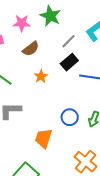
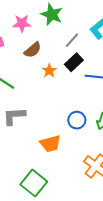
orange star: (41, 76) -> (49, 71), moved
orange trapezoid: (44, 138) -> (50, 144), turned -120

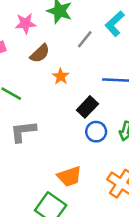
black rectangle: (74, 62) -> (87, 107), moved
orange trapezoid: (50, 144) -> (69, 176), moved

